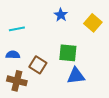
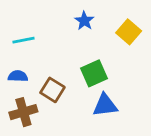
green square: (68, 53) -> (94, 73), turned -30
brown cross: (17, 81) -> (23, 112), turned -30

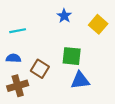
green square: (94, 73) -> (72, 56), turned 30

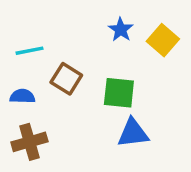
blue star: (64, 16) -> (121, 30), moved
brown square: (40, 69) -> (66, 79), moved

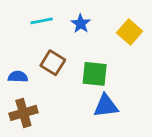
blue star: (121, 30) -> (81, 24), moved
cyan line: (29, 51) -> (42, 21), moved

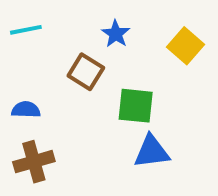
cyan line: (42, 21) -> (26, 30), moved
brown square: (53, 63) -> (86, 72), moved

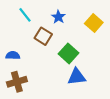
cyan line: (26, 30) -> (25, 15), moved, turned 63
green square: (136, 106) -> (69, 53), turned 36

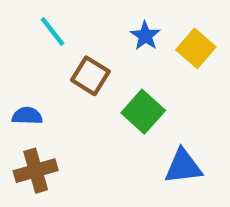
blue star: (58, 17) -> (145, 36), moved
blue triangle: (77, 77) -> (183, 166), moved

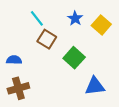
cyan line: (52, 31) -> (37, 18), moved

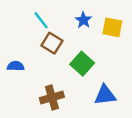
yellow square: (101, 25) -> (112, 27), turned -30
brown cross: (18, 88) -> (52, 97), moved

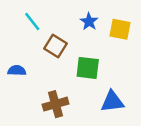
cyan line: (41, 20) -> (32, 22), moved
green square: (82, 64) -> (88, 68), turned -35

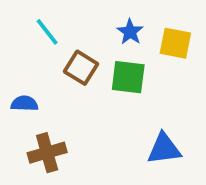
green square: (88, 68) -> (128, 77), moved
brown cross: (55, 104) -> (47, 153), moved

